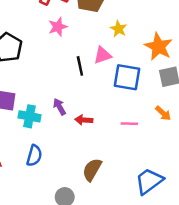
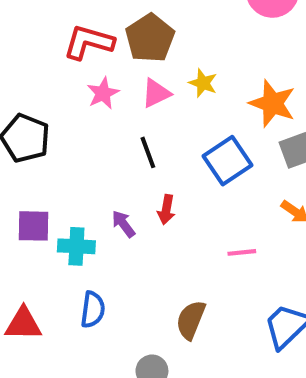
pink triangle: (103, 55) -> (156, 93), moved
blue square: (127, 77) -> (227, 161), turned -36
red arrow: (84, 120) -> (166, 210), moved, turned -77
pink line: (129, 124) -> (242, 252), moved

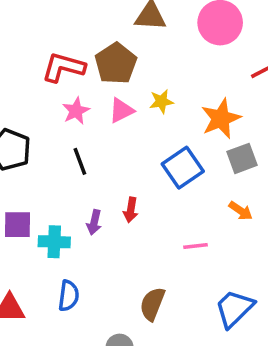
yellow star: (203, 83) -> (161, 102), turned -30
orange star: (272, 103) -> (221, 119), turned 30
black line: (148, 152) -> (80, 161), moved
purple arrow: (123, 224) -> (94, 222), turned -130

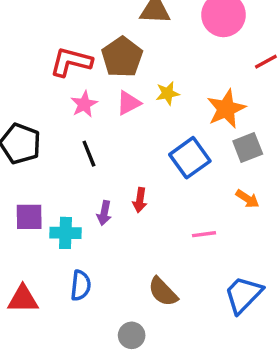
brown semicircle: (152, 304) -> (163, 292), turned -64

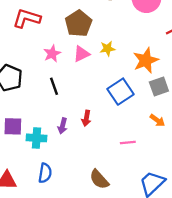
red L-shape: (71, 62) -> (27, 18), moved

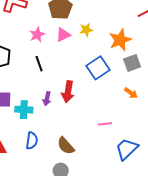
red arrow: (86, 118) -> (68, 92), size x1.5
pink line: (128, 142) -> (105, 124), moved
brown semicircle: (99, 179) -> (66, 146), moved

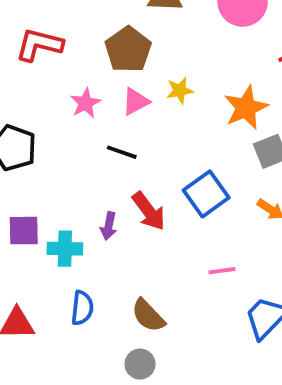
black line: (39, 64) -> (122, 152), moved, turned -49
blue square: (98, 68) -> (206, 194), moved
red arrow: (68, 92) -> (149, 211), turned -45

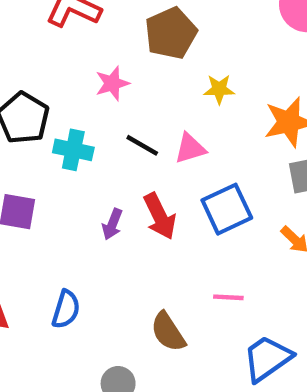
pink triangle: (136, 101) -> (190, 148), moved
cyan cross: (65, 249) -> (73, 150), moved
brown semicircle: (148, 316) -> (168, 332), moved

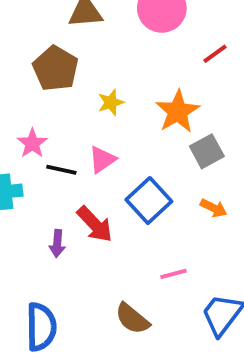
pink star: (112, 83) -> (32, 143), moved
blue semicircle: (66, 309) -> (41, 327), size x1.4

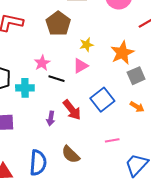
pink triangle: (102, 160) -> (81, 66), moved
brown semicircle: (132, 319) -> (71, 154), moved

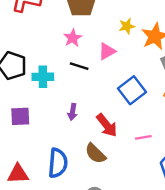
yellow star: (87, 45) -> (127, 26), moved
pink star: (42, 63) -> (73, 38), moved
red arrow: (72, 110) -> (107, 125), moved

